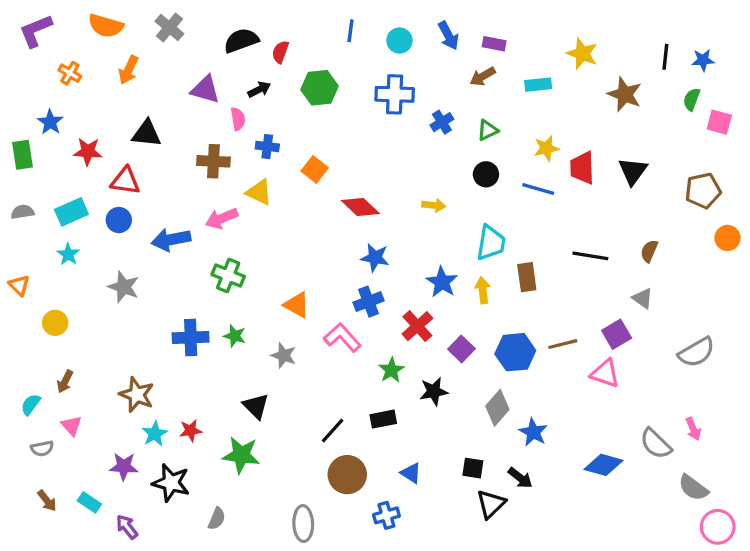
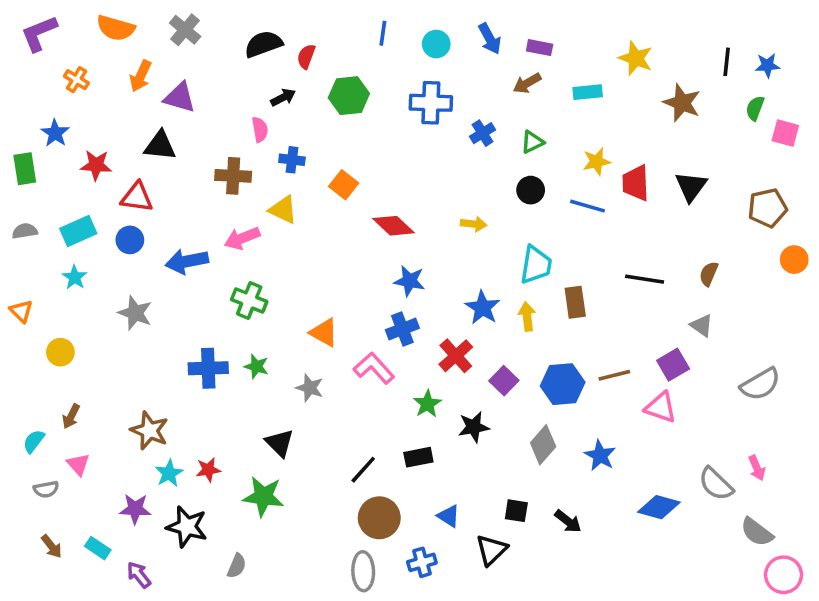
purple triangle: (205, 89) -> (180, 97), moved
blue star: (533, 432) -> (600, 455), moved
black triangle: (491, 504) -> (491, 550), moved
gray ellipse: (303, 524) -> (363, 571), moved

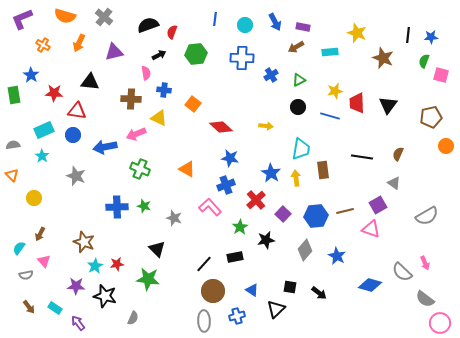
purple triangle: (180, 97) -> (114, 52), moved, turned -30
gray semicircle: (25, 231) -> (13, 145), moved
orange triangle: (324, 333) -> (187, 169), moved

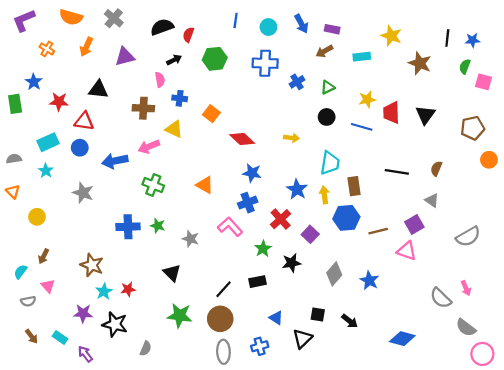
blue hexagon: (316, 216) -> (346, 218), moved
green star: (148, 279) -> (180, 316), moved
blue diamond: (370, 285) -> (402, 339), moved
brown circle: (213, 291) -> (220, 319), moved

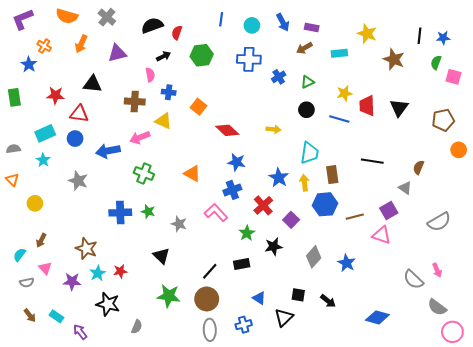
blue star: (34, 82) -> (29, 64), moved
brown semicircle: (436, 169) -> (419, 167), moved
purple star: (83, 313) -> (72, 281), moved

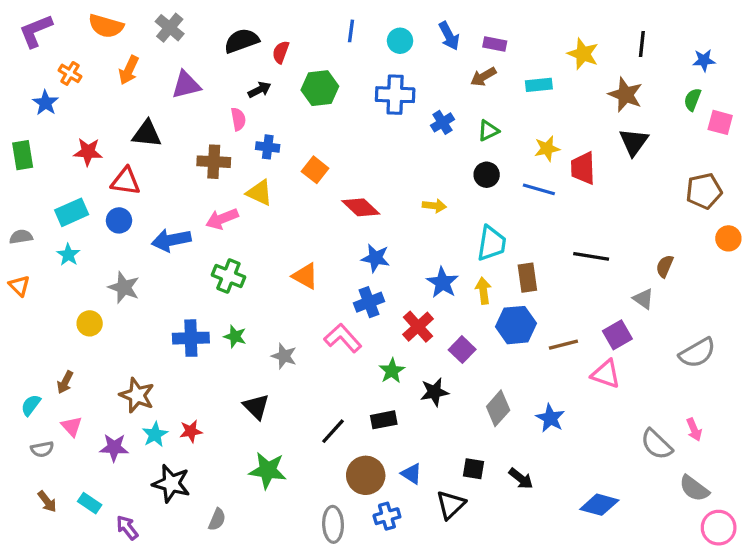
black line: (420, 36) -> (642, 44), moved
black triangle: (399, 108) -> (634, 142), moved
yellow circle: (35, 203) -> (90, 323), moved
brown circle: (207, 299) -> (366, 475), moved

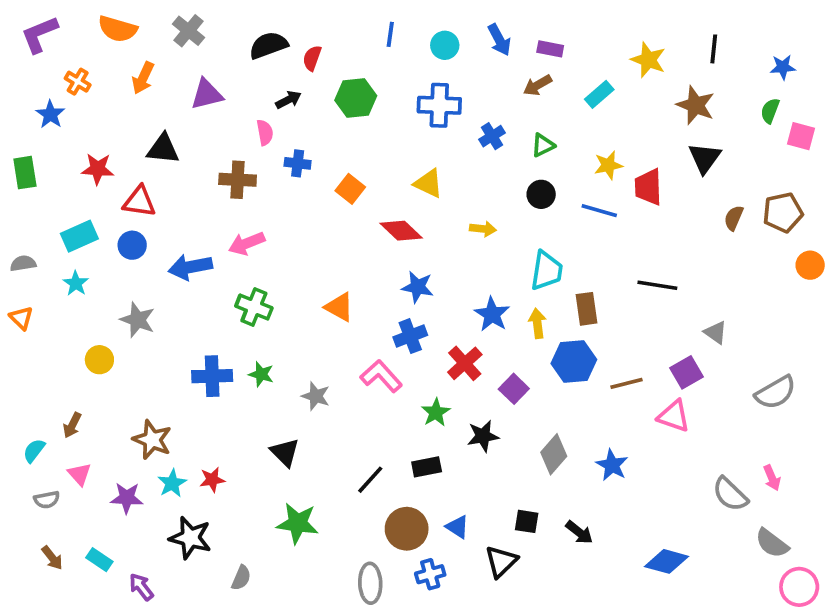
cyan rectangle: (539, 85) -> (599, 94), turned -35
yellow triangle: (260, 193) -> (428, 183), moved
brown semicircle: (665, 266) -> (734, 218), moved

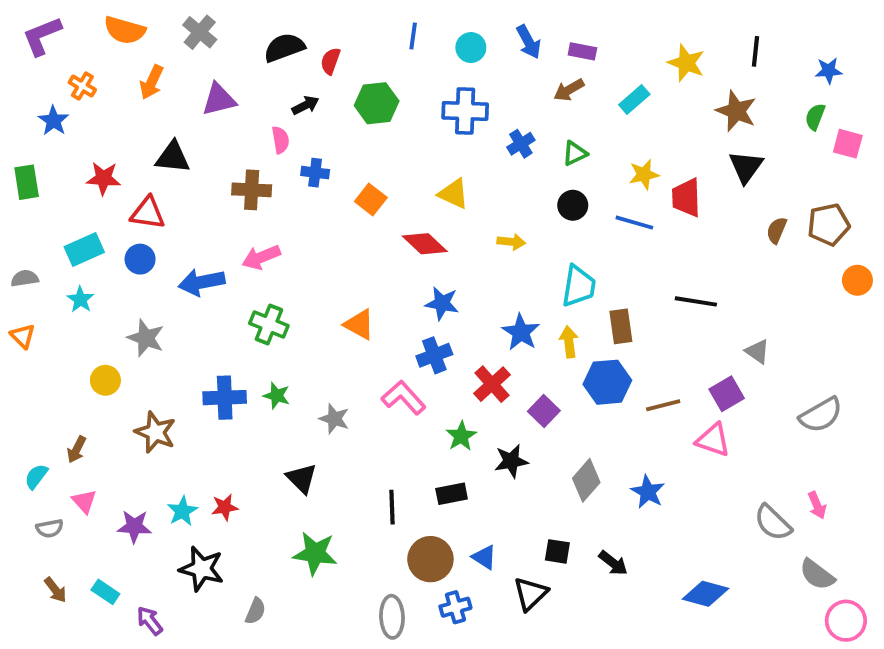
brown star: (152, 440) -> (155, 432), moved
black line: (370, 480) -> (392, 507), turned -44

